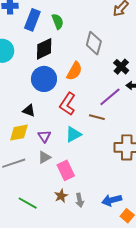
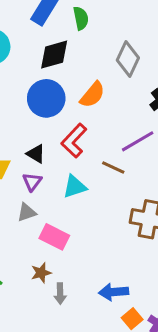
black triangle: (29, 111) -> (36, 154), moved
pink rectangle: (66, 170) -> (54, 237), turned -48
gray arrow: (80, 200) -> (60, 294), moved

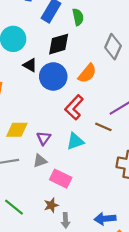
black triangle: (36, 154) -> (30, 65), moved

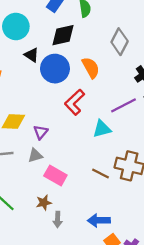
orange semicircle: (87, 73) -> (91, 68), turned -72
brown line: (103, 127) -> (101, 174), moved
cyan triangle: (75, 141) -> (102, 129), moved

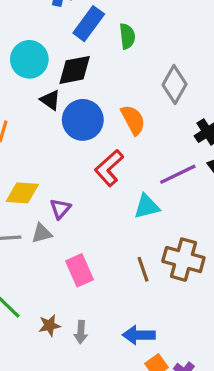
black diamond: (63, 35) -> (75, 70), moved
gray triangle: (35, 155) -> (42, 233), moved
brown line: (101, 174) -> (143, 269), turned 42
pink rectangle: (55, 175) -> (80, 270), turned 35
brown star: (44, 203) -> (50, 325), moved

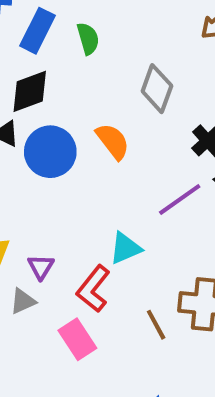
red L-shape: (109, 168) -> (93, 289), moved
cyan triangle: (147, 207) -> (125, 248), moved

